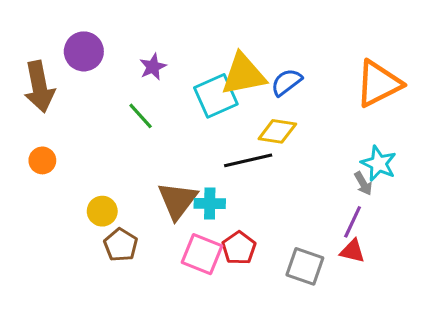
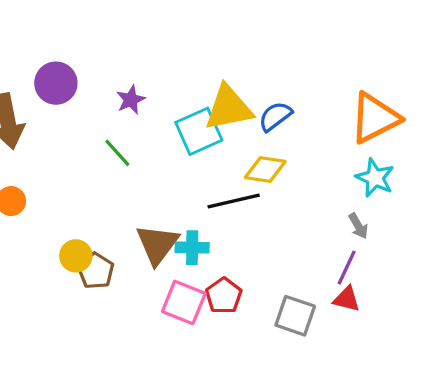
cyan star: (379, 164) -> (375, 178), moved
brown pentagon: (121, 245) -> (96, 271), moved

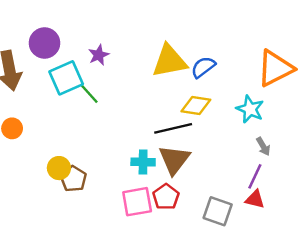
cyan square: (199, 131) -> (66, 78), moved
cyan star: (375, 178) -> (250, 109), moved
brown triangle: (157, 244) -> (174, 160), moved
pink square: (184, 302) -> (137, 202), turned -32

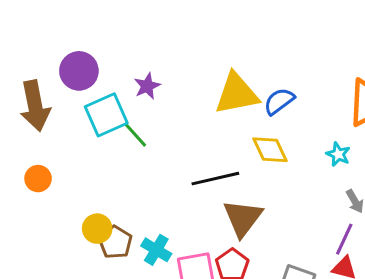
yellow diamond: (196, 106) -> (270, 150), turned 56
cyan star: (250, 109) -> (338, 154), size x0.7
black line: (173, 128) -> (215, 179), moved
cyan cross: (143, 162) -> (156, 250), moved, turned 30

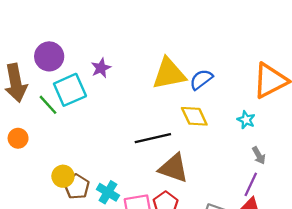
green line: (135, 135) -> (48, 105), moved
brown triangle: (243, 218) -> (174, 168), turned -48

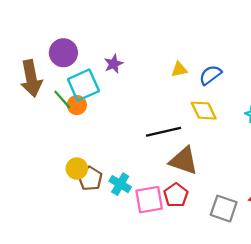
yellow triangle: (169, 74) -> (179, 69), size x0.5
orange circle: (18, 138) -> (77, 105), moved

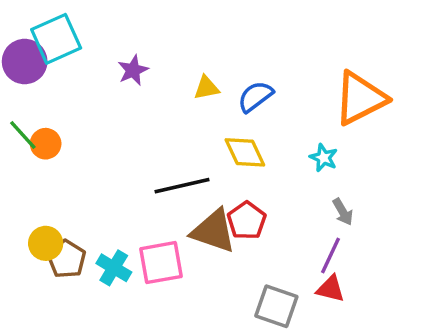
purple star: (114, 64) -> (133, 70), moved
cyan square: (83, 85) -> (56, 39), moved
red pentagon: (176, 195) -> (247, 221), moved
pink square: (149, 200) -> (161, 263), moved

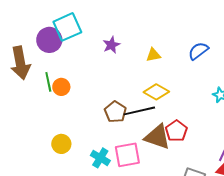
blue semicircle: (255, 96) -> (198, 51), moved
green line: (23, 135) -> (48, 82), turned 30
yellow diamond: (245, 152) -> (156, 92), moved, turned -35
brown pentagon: (67, 259) -> (115, 112), moved

